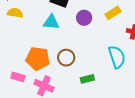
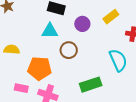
yellow semicircle: (15, 13) -> (12, 50), moved
brown circle: (66, 58) -> (69, 50), moved
green rectangle: (87, 79) -> (91, 85), size x1.5

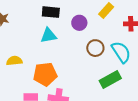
brown circle: (69, 50) -> (95, 48), moved
green rectangle: (91, 85) -> (110, 80), moved

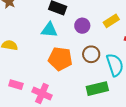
orange pentagon: (45, 74) -> (60, 59), moved

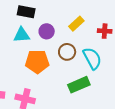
yellow rectangle: (111, 21) -> (76, 24), moved
purple circle: (82, 26) -> (47, 31), moved

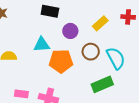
red cross: (105, 31) -> (128, 17), moved
cyan triangle: (22, 35) -> (42, 44), moved

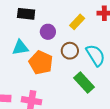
orange pentagon: (61, 61) -> (41, 63), turned 30
green rectangle: (102, 84) -> (84, 82), turned 75

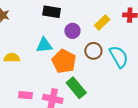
green rectangle: (84, 82) -> (76, 88), moved

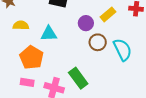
purple circle: (72, 31) -> (86, 23), moved
yellow semicircle: (12, 58) -> (21, 25), moved
orange pentagon: (64, 61) -> (31, 57), moved

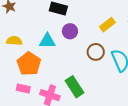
purple circle: (86, 23) -> (70, 31), moved
yellow semicircle: (21, 25) -> (14, 41), moved

